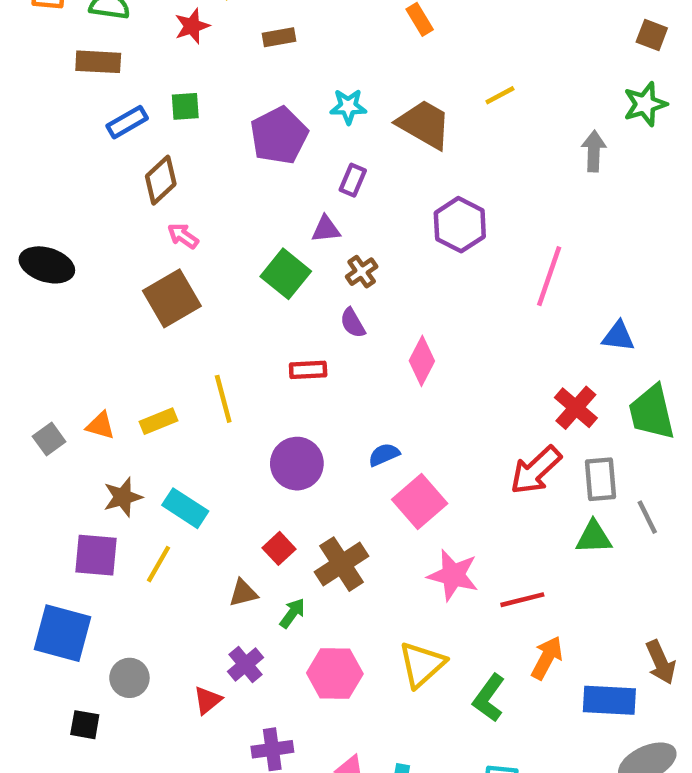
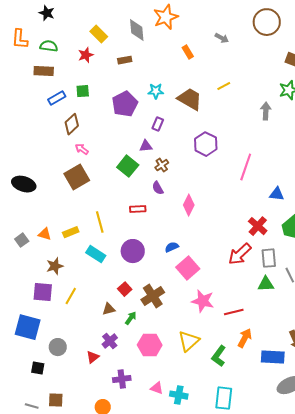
black ellipse: (47, 265) -> (24, 184), moved
cyan rectangle: (185, 508) -> (96, 254), moved

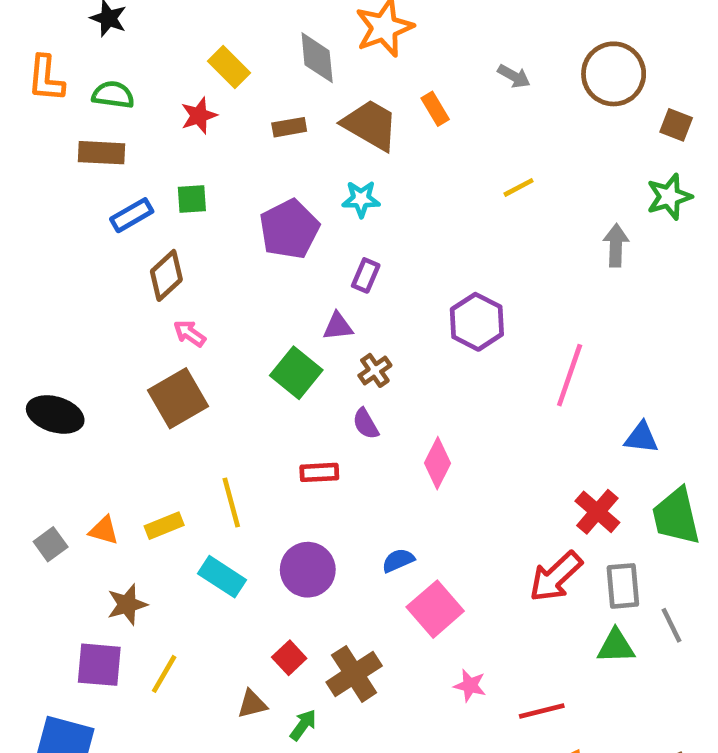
brown circle: (267, 22) -> (614, 74), moved
brown trapezoid: (190, 99) -> (370, 125), moved
pink star: (203, 301) -> (470, 686), size x0.6

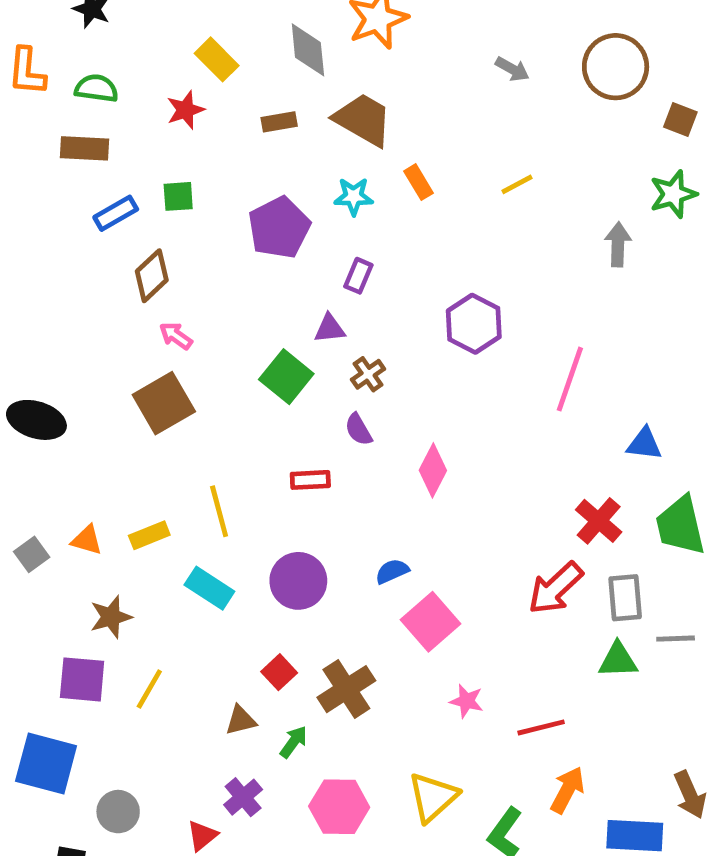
orange rectangle: (435, 109) -> (418, 182), moved
gray line: (672, 625) -> (676, 639), turned -66

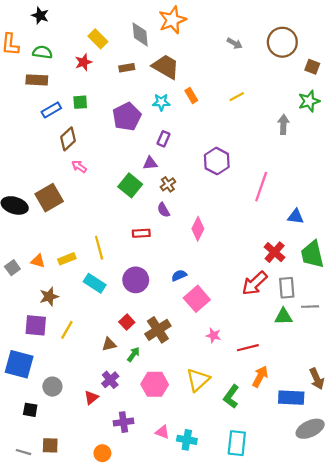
brown square: (164, 403) -> (49, 198), moved

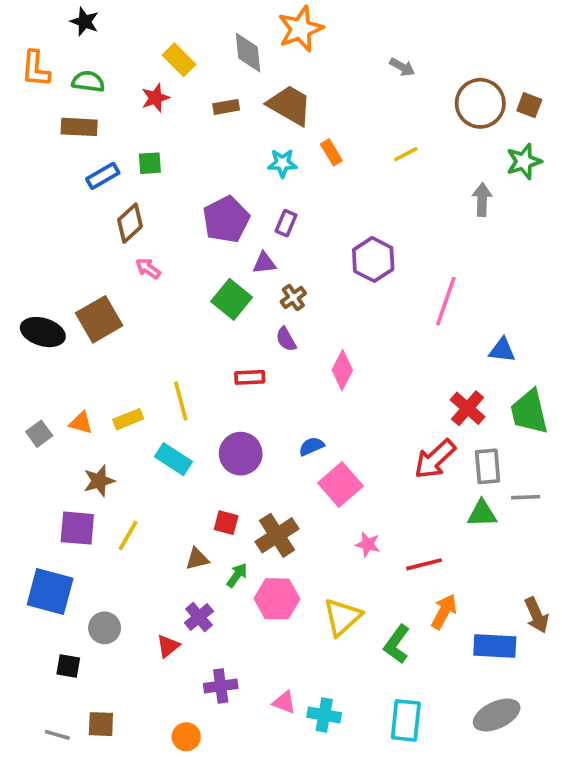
brown circle: (282, 42) -> (480, 103), moved
purple pentagon: (127, 117) -> (226, 219), moved
red square: (127, 322) -> (226, 523), turned -32
pink hexagon: (155, 384) -> (277, 599), moved
gray ellipse: (310, 429) -> (497, 715), moved

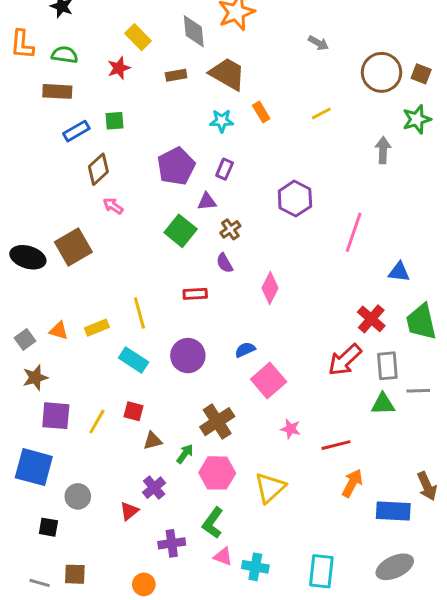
brown star: (99, 481) -> (35, 378), moved
red square: (226, 523) -> (134, 411), moved
green L-shape: (397, 644) -> (213, 523), moved

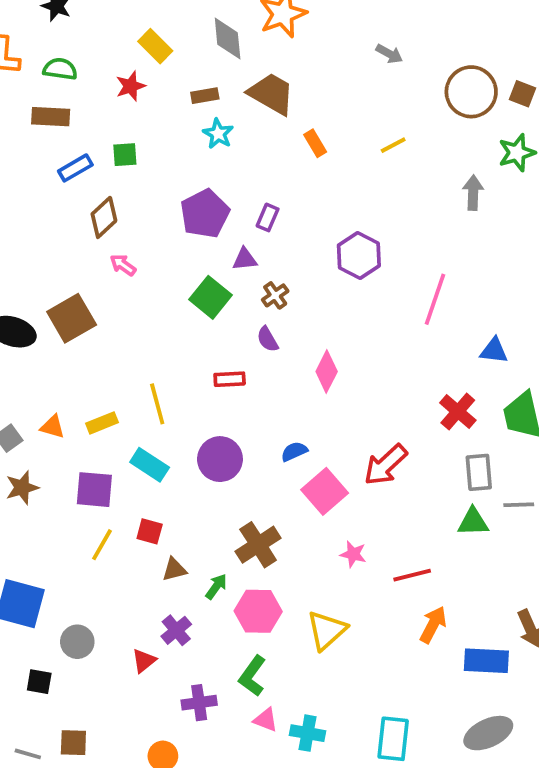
cyan star: (222, 121) -> (218, 134), moved, turned 30
red arrow: (345, 360) -> (386, 465), moved
purple square: (56, 416) -> (94, 490), moved

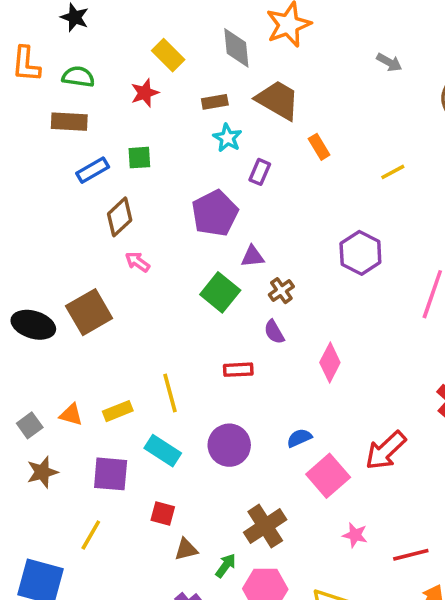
yellow line: (393, 145) -> (393, 172), moved
purple rectangle: (268, 217) -> (260, 172), moved
yellow line: (102, 545) -> (91, 535), moved

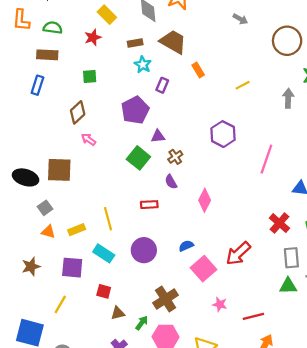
blue rectangle: (93, 170) -> (37, 85), moved, turned -42
brown square: (89, 312) -> (59, 170), turned 32
gray square: (30, 425) -> (45, 208), moved

